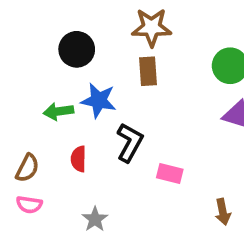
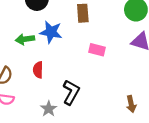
black L-shape: (130, 142) -> (71, 92), moved
pink rectangle: (170, 174) -> (97, 50), moved

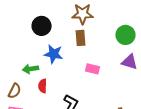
green arrow: (25, 39) -> (31, 69), moved

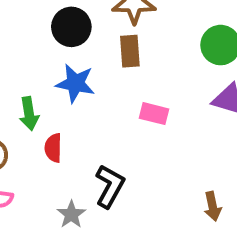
black circle: (42, 26) -> (71, 27), moved
green arrow: (31, 69) -> (29, 114), turned -91

